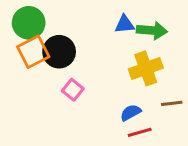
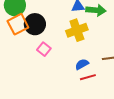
yellow cross: (146, 68) -> (77, 30), moved

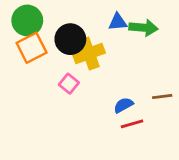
black circle: (35, 24) -> (70, 39), moved
yellow cross: (77, 30) -> (89, 53), moved

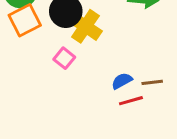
yellow cross: (89, 53) -> (85, 26), turned -36
brown line: (162, 97) -> (152, 82), moved

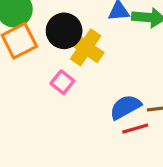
blue semicircle: (122, 81) -> (125, 107), size x1.4

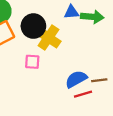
pink square: (62, 82) -> (32, 62), turned -35

